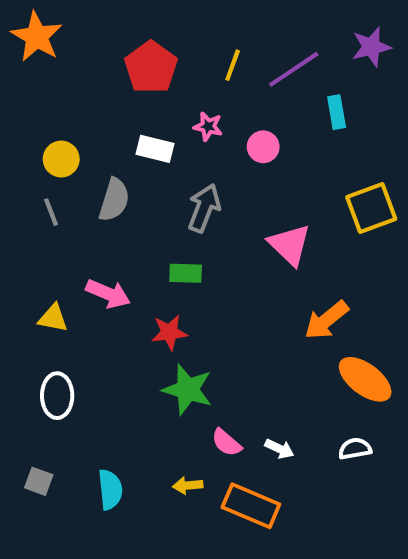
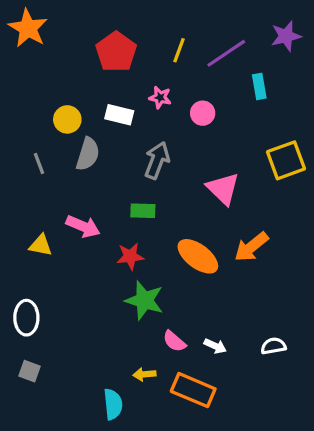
yellow circle: (61, 159) -> (67, 119), moved
orange ellipse: (365, 379) -> (198, 256), moved
white ellipse: (57, 396) -> (26, 318), moved
cyan semicircle: (110, 489) -> (113, 404), moved

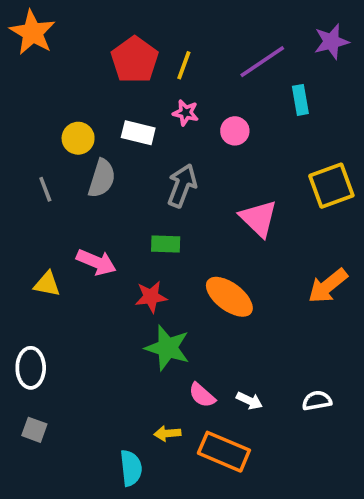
yellow line: (179, 50) -> (184, 65), moved
orange arrow: (251, 247) -> (328, 286), moved

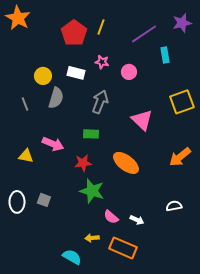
yellow line: (184, 65) -> (101, 27), moved
white semicircle: (317, 401) -> (174, 206), moved
gray square: (34, 430) -> (44, 200), moved
cyan semicircle: (131, 468) -> (72, 257), turned -54

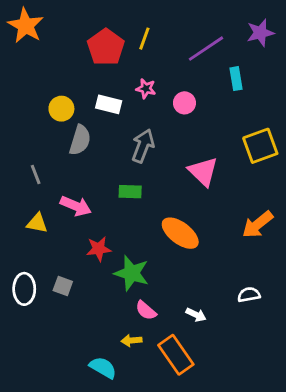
gray line: (25, 104) -> (36, 174), moved
red star: (83, 163) -> (99, 249), moved
pink semicircle: (111, 217) -> (146, 310), moved
orange rectangle: (123, 248) -> (176, 355), turned 32

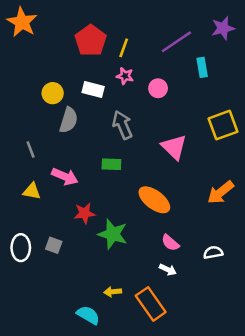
yellow line: (144, 39) -> (124, 48), moved
gray arrow: (143, 146) -> (122, 125), turned -44
pink semicircle: (146, 310) -> (170, 243), moved

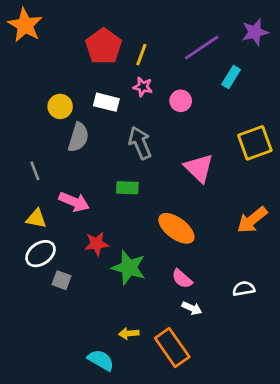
cyan rectangle: (202, 67) -> (231, 77), turned 42
pink semicircle: (170, 243) -> (182, 279), moved
white ellipse: (21, 248) -> (40, 254), moved, turned 55

